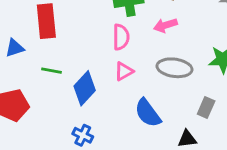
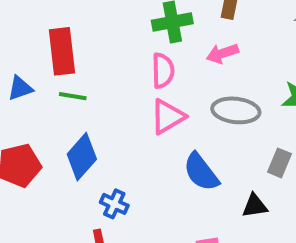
green line: (52, 71) -> (73, 96), moved
pink triangle: (124, 71) -> (168, 117), size x1.4
blue diamond: (85, 88) -> (82, 157), moved

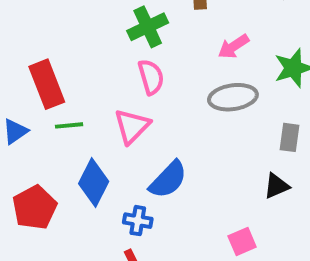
pink arrow: (222, 53) -> (234, 46), moved
pink triangle: (168, 117) -> (132, 126), moved
blue semicircle: (201, 172) -> (168, 180), moved, turned -84

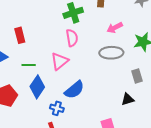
red rectangle: (47, 84) -> (20, 35), size x0.7
green line: (69, 125) -> (29, 65), moved
gray rectangle: (289, 137) -> (137, 76), turned -32

